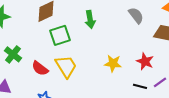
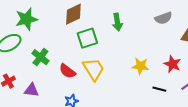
gray semicircle: (136, 15) -> (163, 18), turned 108
black line: (140, 86) -> (159, 89), moved

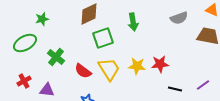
green star: (26, 19) -> (42, 19), size x0.6
red star: (172, 64) -> (160, 64), moved, turned -30
yellow star: (140, 66) -> (137, 66), moved

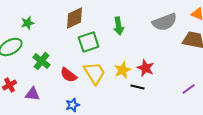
gray semicircle: (179, 18) -> (165, 22), size x1.4
red star: (160, 64) -> (146, 68), turned 30
yellow star: (137, 66) -> (123, 70), turned -30
black line: (175, 89) -> (138, 87), moved

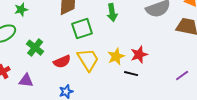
red star: (146, 68) -> (139, 55), turned 30
red semicircle: (69, 75) -> (62, 62), turned -60

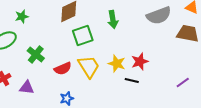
yellow star: (116, 57) -> (117, 64), turned -30

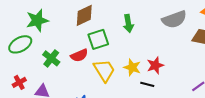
green star: (22, 16) -> (37, 20), size x1.6
red semicircle: (63, 68) -> (79, 55), moved

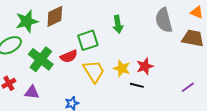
brown diamond: (84, 15) -> (55, 16), moved
gray semicircle: (174, 19) -> (164, 20), turned 95
green cross: (51, 58) -> (41, 59), size x1.4

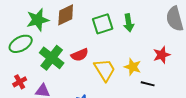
green square: (88, 40) -> (103, 24), moved
red star: (145, 66) -> (162, 55), moved

